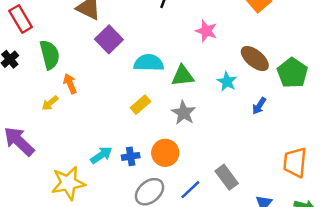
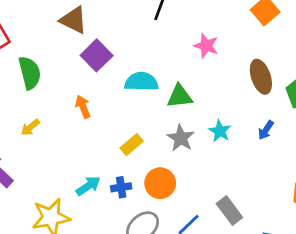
brown ellipse: (255, 59) -> (261, 77), turned 32
cyan star: (227, 82) -> (220, 131), moved
orange arrow: (70, 84) -> (83, 107), moved
yellow rectangle: (141, 105) -> (132, 145), moved

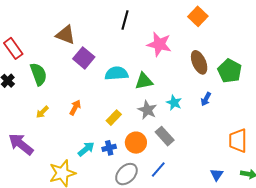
pink star: (206, 46) -> (159, 44), size x1.4
orange arrow: (83, 107) -> (75, 107), moved, turned 56
gray rectangle: (229, 210) -> (165, 136), moved

